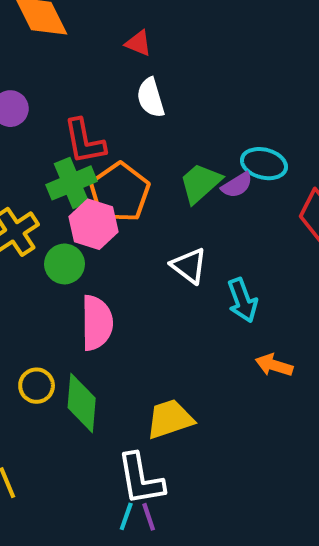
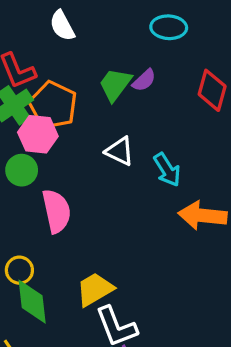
cyan ellipse: (264, 164) -> (169, 27), moved
orange arrow: (274, 365) -> (202, 216), size x1.6
green diamond: (82, 403) -> (32, 302), moved
yellow trapezoid: (170, 419) -> (95, 289), moved

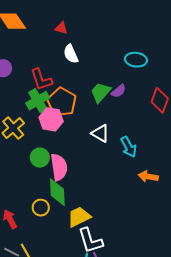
green circle: (22, 170) -> (40, 158), moved
orange arrow: (202, 216) -> (148, 176), size x0.7
yellow circle: (19, 270) -> (41, 208), moved
green diamond: (32, 302) -> (57, 192), moved

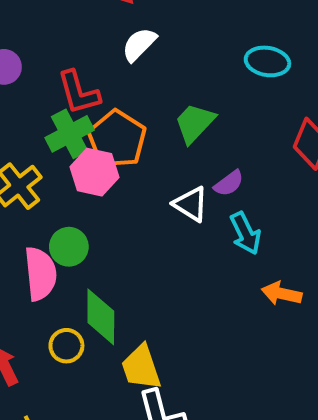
white semicircle: (71, 54) -> (139, 44), turned 66
purple semicircle: (119, 91) -> (229, 183), moved
pink semicircle: (59, 167) -> (40, 274), moved
yellow trapezoid: (79, 217) -> (141, 367), turned -85

